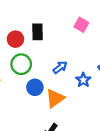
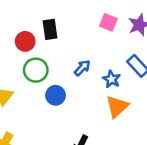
pink square: (81, 25) -> (108, 22), moved
orange triangle: (55, 98) -> (117, 106), moved

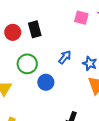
red circle: (25, 41) -> (13, 32), moved

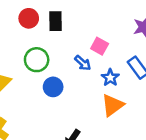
pink square: (81, 18) -> (100, 46), moved
blue arrow: (65, 57) -> (83, 63), turned 80

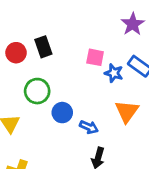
blue arrow: (83, 63) -> (89, 127), moved
blue star: (110, 78) -> (114, 73), moved

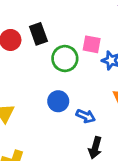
green circle: (37, 91) -> (65, 58), moved

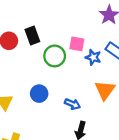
blue circle: (58, 101) -> (39, 94), moved

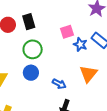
pink square: (77, 44) -> (67, 32), turned -32
green circle: (55, 56) -> (33, 49), moved

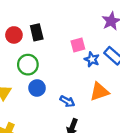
green circle: (33, 49) -> (28, 65), moved
orange triangle: (88, 74) -> (99, 92), turned 30

